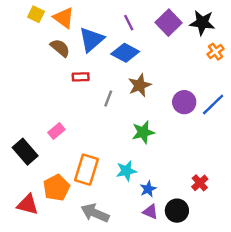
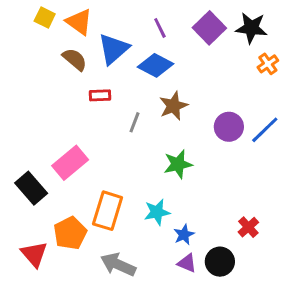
pink rectangle: (56, 131) -> (70, 163), size x1.6
red triangle: (28, 205) -> (34, 254), turned 35

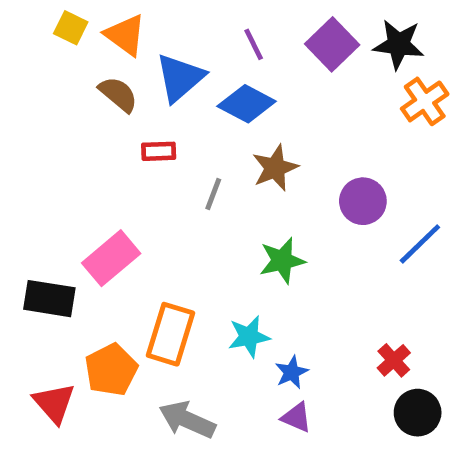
orange cross: (268, 64) -> (425, 101), size x1.4
blue line: (265, 130) -> (420, 244), moved
black rectangle: (31, 188) -> (49, 299), turned -40
black circle: (220, 262) -> (418, 413), moved

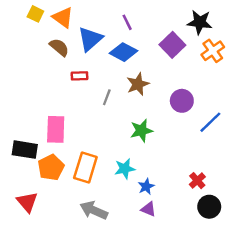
purple square: (332, 44) -> (172, 45), moved
pink rectangle: (111, 258) -> (56, 129), turned -48
orange pentagon: (111, 370) -> (51, 167), moved

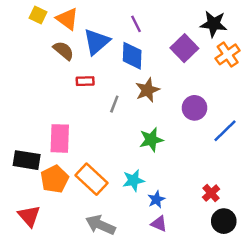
blue diamond: (124, 52) -> (132, 56), turned 64
orange rectangle: (85, 167) -> (91, 179), turned -64

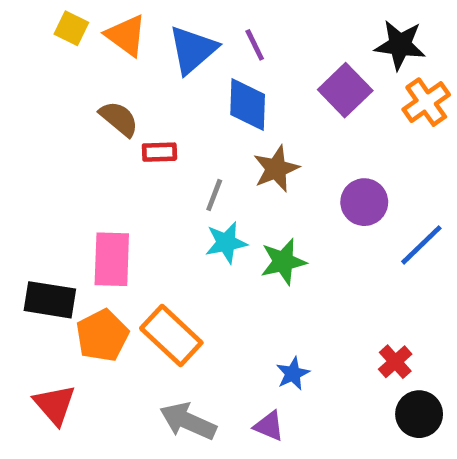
blue triangle: (97, 42) -> (193, 50), moved
brown semicircle: (63, 51) -> (119, 119), moved
cyan star: (133, 180) -> (226, 243), moved
purple triangle: (159, 224) -> (269, 426), moved

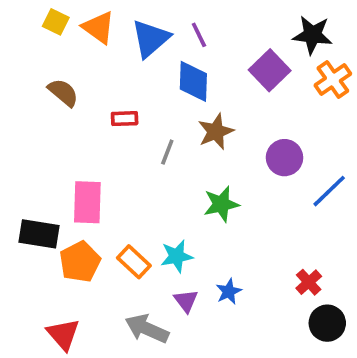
brown semicircle: (119, 119) -> (63, 93), moved
cyan star: (226, 243) -> (177, 256), moved
orange rectangle: (171, 335) -> (134, 262), size x0.7
red triangle: (55, 405) -> (63, 334), moved
purple triangle: (269, 426) -> (186, 301), moved, turned 30

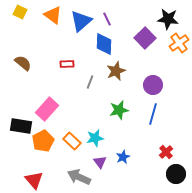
yellow square: (56, 22) -> (20, 12), moved
brown semicircle: (63, 93) -> (23, 63), moved
blue line: (329, 191) -> (153, 114), moved, turned -30
pink rectangle: (87, 202) -> (47, 109), turned 40

